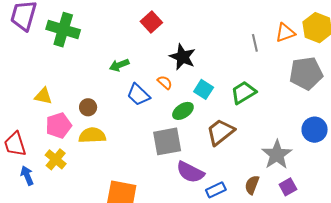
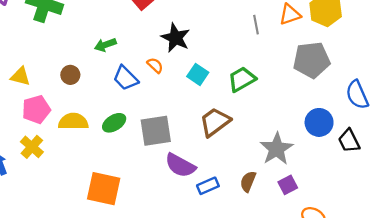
brown circle: (88, 107) -> (70, 75), moved
green ellipse: (183, 111) -> (114, 123), moved

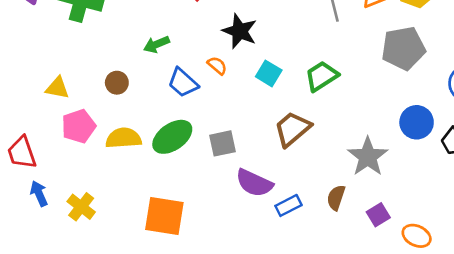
green ellipse: (114, 123) -> (172, 137), size x1.4
gray square: (156, 131) -> (222, 143), size x0.7
yellow cross: (32, 147) -> (81, 207), moved
purple square: (288, 185) -> (378, 215), moved

